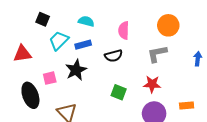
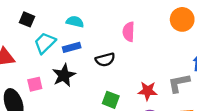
orange circle: (168, 25) -> (182, 19), moved
pink semicircle: (124, 30) -> (129, 32), moved
gray L-shape: (157, 54) -> (179, 83), moved

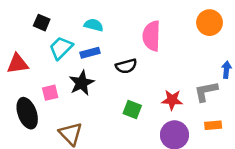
pink semicircle: (129, 32) -> (152, 36), size x1.4

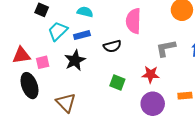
red triangle: (18, 64) -> (21, 55), moved
gray L-shape: (206, 91) -> (166, 48), moved
pink square: (50, 93) -> (43, 62), moved

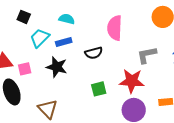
black star: (75, 60) -> (57, 67), turned -30
red star: (151, 74) -> (132, 81), size x1.4
green square: (117, 83) -> (99, 89), turned -35

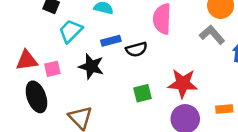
blue rectangle: (64, 42) -> (111, 41), moved
gray L-shape: (147, 55) -> (212, 35), moved, turned 60

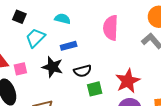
black semicircle: (136, 49) -> (83, 71), moved
red star: (183, 83) -> (128, 81), turned -30

